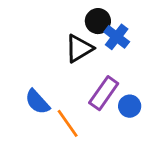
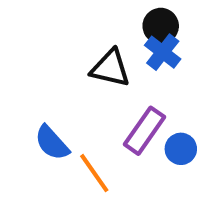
black circle: (98, 21) -> (161, 26), moved
black triangle: (79, 48) -> (110, 68), turned 44

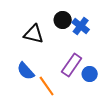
black circle: (161, 26) -> (63, 20), moved
black triangle: (110, 68) -> (34, 34), moved

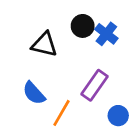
blue circle: (90, 74) -> (118, 116), moved
orange line: (47, 86) -> (62, 113), turned 65

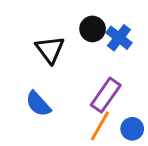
black triangle: (44, 44) -> (50, 49), turned 40
orange line: (62, 113) -> (100, 126), moved

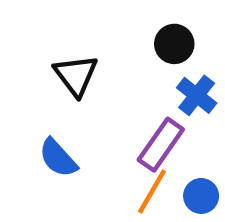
black circle: (93, 29) -> (174, 44), moved
blue cross: (119, 38) -> (197, 95), moved

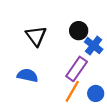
black circle: (174, 44) -> (79, 31), moved
blue semicircle: (58, 158) -> (28, 75), turned 144

